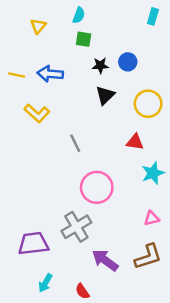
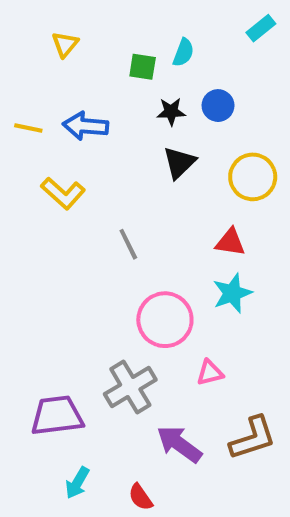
cyan semicircle: (79, 15) -> (183, 53), moved
cyan rectangle: (153, 16) -> (261, 28), turned 35
cyan star: (153, 173) -> (232, 293), moved
pink triangle: (152, 218) -> (210, 373), moved

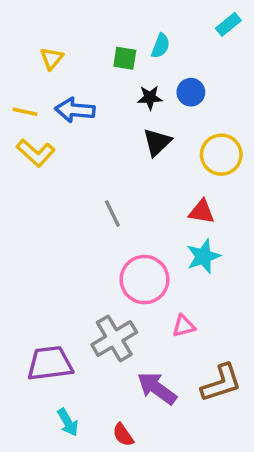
yellow triangle: (65, 44) -> (52, 58), moved
yellow L-shape: (63, 193) -> (36, 153), moved
cyan arrow: (77, 483) -> (68, 422), turned -60

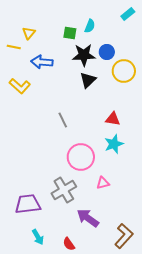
black star: (150, 98) -> (84, 55), size x1.6
yellow line: (25, 112) -> (14, 47), moved
yellow circle: (221, 155) -> (124, 71), moved
brown L-shape: (221, 383) -> (124, 236), moved, turned -30

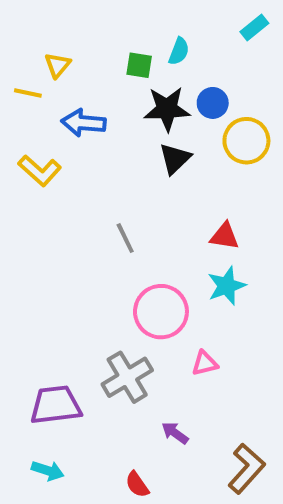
purple arrow: (88, 218) -> (175, 433), size x0.6
cyan arrow: (38, 237) -> (48, 471), moved, turned -42

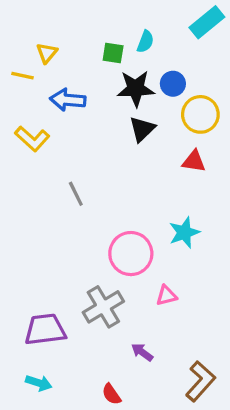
cyan rectangle: (254, 27) -> (207, 22), size x1.5
red triangle: (225, 236) -> (194, 161), moved
gray line: (125, 238) -> (76, 194), moved

